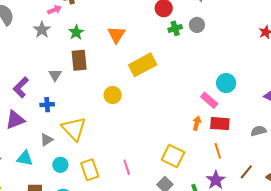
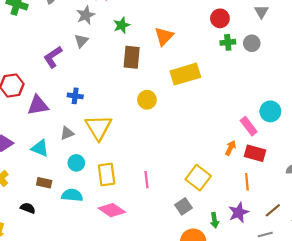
brown rectangle: (79, 60) -> (132, 57), moved
gray triangle: (55, 75) -> (81, 41), moved
purple L-shape: (21, 87) -> (53, 57), moved

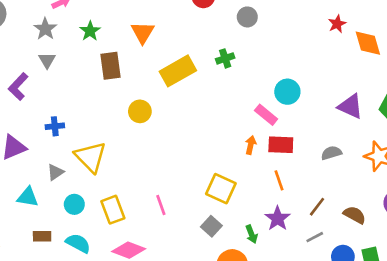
green cross: (228, 42) -> (225, 58), moved
cyan semicircle: (72, 195) -> (78, 243), turned 36

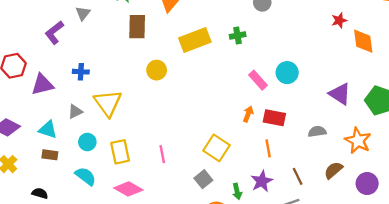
pink rectangle: (266, 115) -> (258, 80), moved
brown line: (317, 207) -> (298, 176), turned -72
brown semicircle: (355, 215) -> (333, 170), moved, turned -78
brown rectangle: (42, 236) -> (50, 155), moved

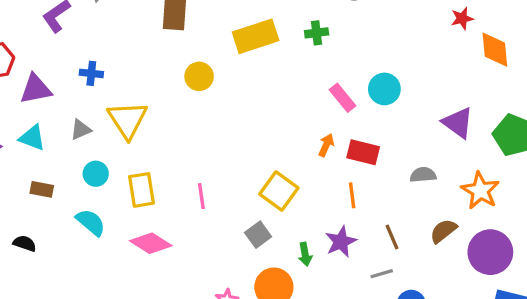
cyan triangle: (48, 130) -> (32, 138), moved
purple circle: (367, 184) -> (490, 252), size x1.4

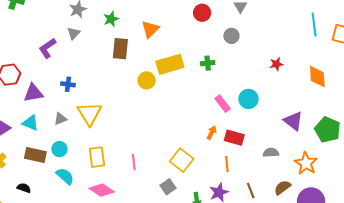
red star: (462, 18) -> (276, 64), moved
yellow circle: (199, 76) -> (147, 80), moved
cyan circle: (96, 174) -> (59, 149), moved
brown rectangle: (42, 189) -> (35, 155), size x1.5

